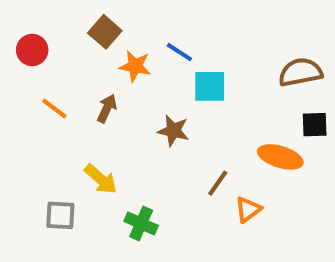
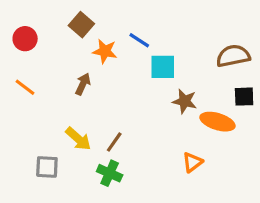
orange line: (54, 108) -> (25, 87), moved
brown star: (173, 131) -> (185, 101), moved
brown line: (218, 183) -> (114, 142), moved

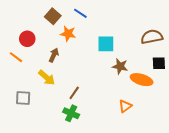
red circle: (25, 39) -> (27, 39), moved
blue line: (139, 40) -> (80, 13), moved
yellow arrow: (78, 139) -> (47, 78), moved
gray square: (47, 167) -> (23, 98), moved

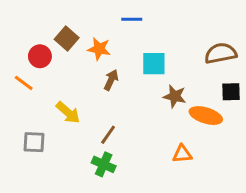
blue line: (80, 13) -> (132, 19), moved, turned -32
brown square: (53, 16) -> (67, 39), moved
brown arrow: (54, 55) -> (111, 80), moved
orange triangle: (125, 106) -> (182, 154), turned 32

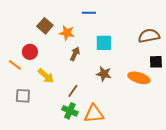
red circle: (40, 56) -> (30, 52), moved
orange line: (24, 83) -> (15, 65), moved
brown star: (175, 96) -> (104, 74), moved
orange triangle: (182, 154) -> (94, 114), moved, size x1.5

